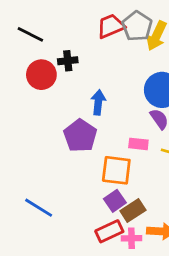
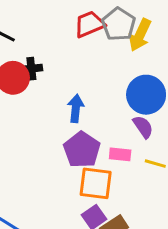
black cross: (68, 61) -> (31, 69), moved
purple pentagon: (80, 136) -> (82, 150), moved

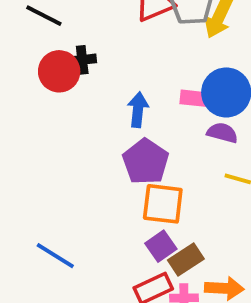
purple semicircle: (143, 127) -> (222, 133), turned -40
pink rectangle: (120, 154) -> (194, 98), moved

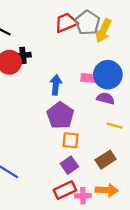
orange square: (163, 204) -> (70, 140), size x0.7
brown rectangle: (186, 260) -> (106, 160), moved

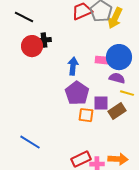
yellow line: (115, 126) -> (127, 93), moved
brown rectangle: (106, 160) -> (117, 111), moved
purple square: (69, 165) -> (101, 103), moved, turned 35

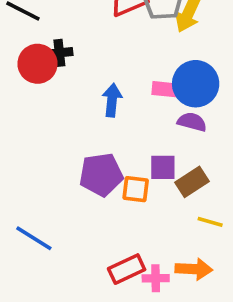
purple pentagon: (77, 93) -> (101, 175), moved, turned 30
yellow line: (127, 93) -> (210, 222), moved

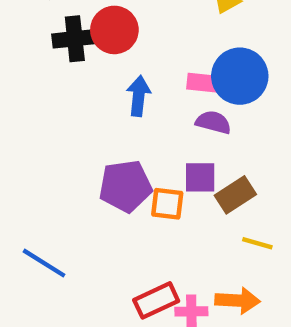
black cross: (59, 53) -> (75, 39), size x1.4
red circle: (38, 64) -> (114, 30), moved
purple semicircle: (192, 122) -> (213, 122), moved

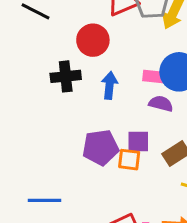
black cross: (75, 39) -> (66, 76), moved
purple square: (200, 177) -> (138, 141), moved
blue line: (44, 263) -> (45, 200), turned -32

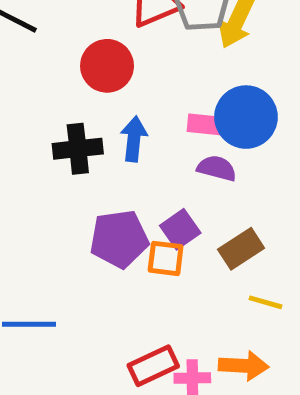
black cross: (66, 76) -> (78, 149), moved
purple square: (138, 141) -> (180, 229), turned -35

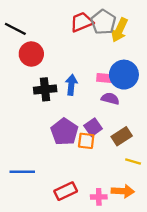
red circle: (107, 66) -> (31, 54), moved
purple pentagon: (119, 239) -> (64, 132), turned -30
red rectangle: (153, 366) -> (66, 191), moved

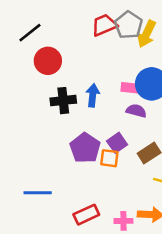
black line: (15, 29) -> (30, 33), turned -65

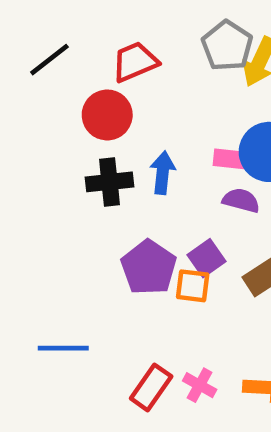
red trapezoid: (104, 25) -> (135, 62), moved
red circle: (48, 61) -> (107, 115), moved
red rectangle: (86, 215) -> (151, 387), turned -30
pink cross: (123, 221) -> (200, 385), moved, turned 30

